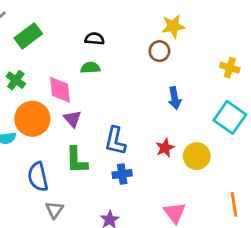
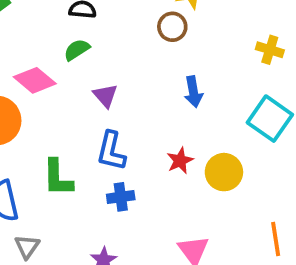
green semicircle: (90, 68) -> (77, 50), turned -30
pink diamond: (60, 90) -> (35, 80), turned -44
purple triangle: (72, 119) -> (105, 96), moved

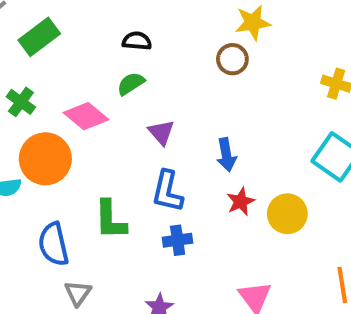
blue arrow: (193, 92) -> (226, 155), moved

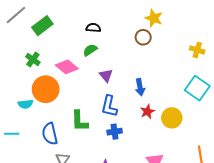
yellow star: (253, 23) -> (154, 18), turned 30

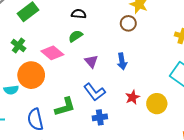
blue arrow: (140, 87) -> (122, 61), moved
blue L-shape: (109, 106) -> (95, 92), turned -50
green L-shape: (80, 121) -> (65, 107), turned -105

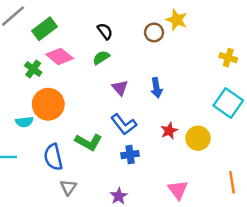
black semicircle: (79, 14) -> (105, 31), turned 48
brown circle: (128, 23) -> (154, 32), moved
pink diamond: (52, 53) -> (60, 56), moved
green L-shape: (65, 107) -> (89, 142), turned 45

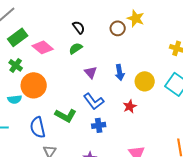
green rectangle: (44, 29) -> (18, 37), moved
green cross: (33, 69) -> (16, 65), moved
yellow circle: (198, 138) -> (145, 81), moved

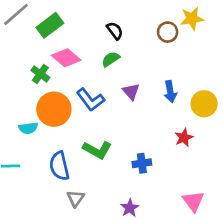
yellow star: (136, 18) -> (192, 19), turned -30
green rectangle: (18, 37) -> (50, 25), moved
green cross: (16, 65) -> (40, 74), moved
blue L-shape: (94, 101) -> (90, 100), moved

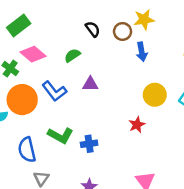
black semicircle: (115, 31) -> (93, 29), moved
purple triangle: (131, 92) -> (90, 84), turned -49
blue arrow: (170, 92) -> (142, 52), moved
blue cross: (142, 163) -> (89, 144), moved

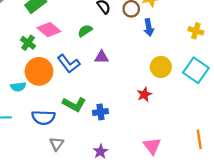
blue semicircle: (27, 150) -> (43, 117), turned -75

